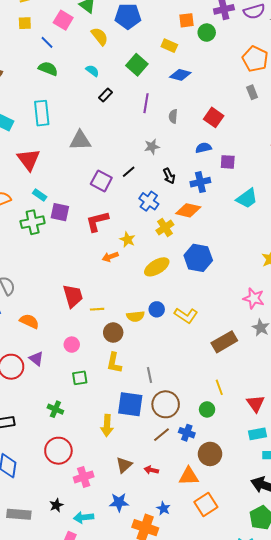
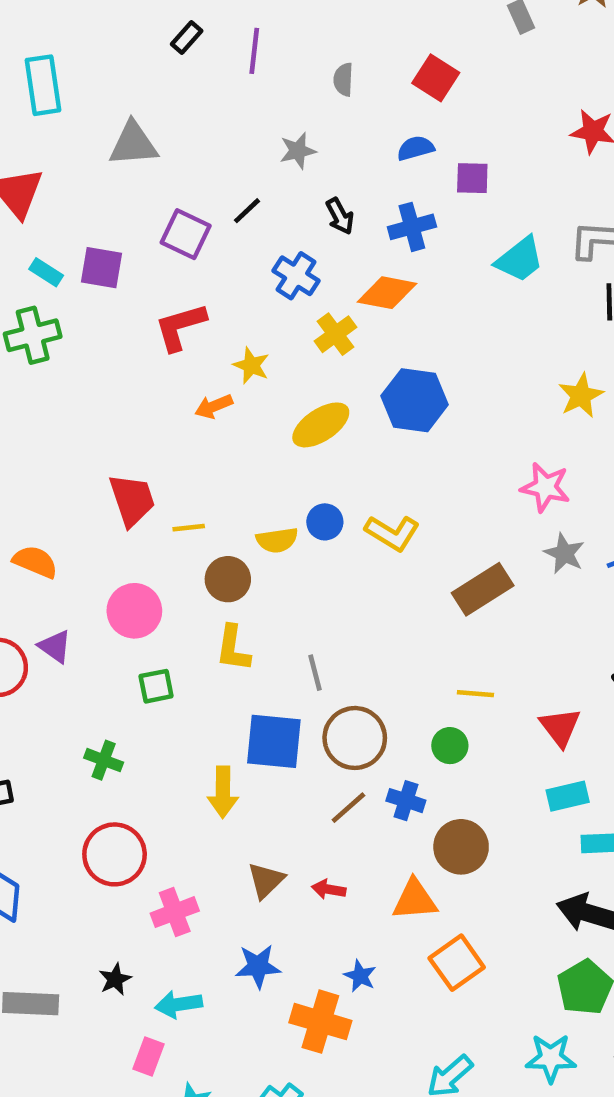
purple line: (146, 103) -> (254, 51), moved
purple square: (60, 212) -> (101, 268), moved
pink circle: (72, 345) -> (134, 611), size x1.5
yellow line: (219, 387) -> (475, 694), turned -63

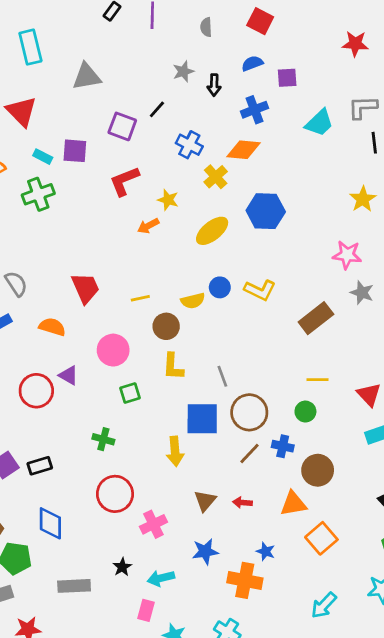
black arrow: (340, 216) -> (214, 85), moved, turned 35
red trapezoid: (132, 500) -> (85, 288), moved

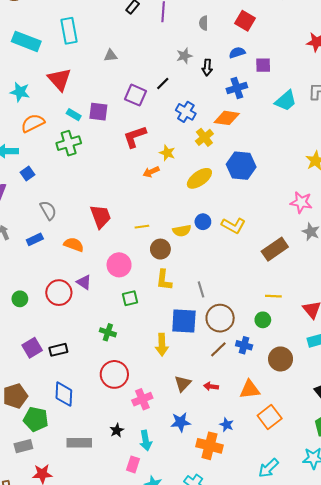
gray triangle: (87, 76) -> (111, 56), size x0.6
brown circle: (318, 470) -> (281, 359), moved
cyan arrow: (161, 578) -> (146, 441), turned -90

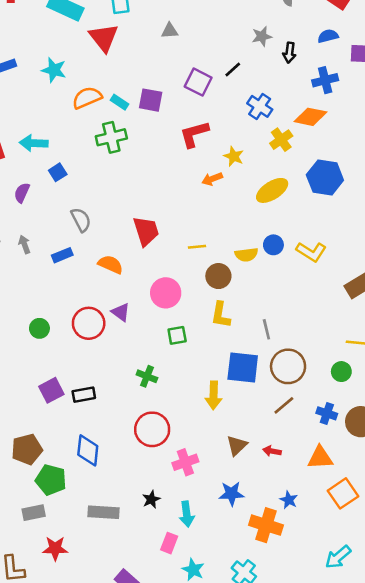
red triangle: (59, 79) -> (104, 38), moved
orange semicircle: (33, 123) -> (87, 98), moved
blue cross: (244, 345) -> (327, 413), moved

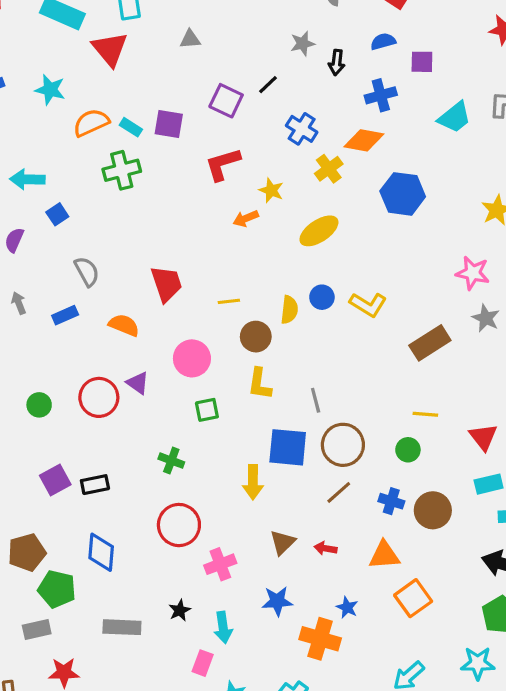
blue hexagon: (325, 177) -> (403, 194), moved
yellow semicircle: (246, 255) -> (289, 310), turned -75

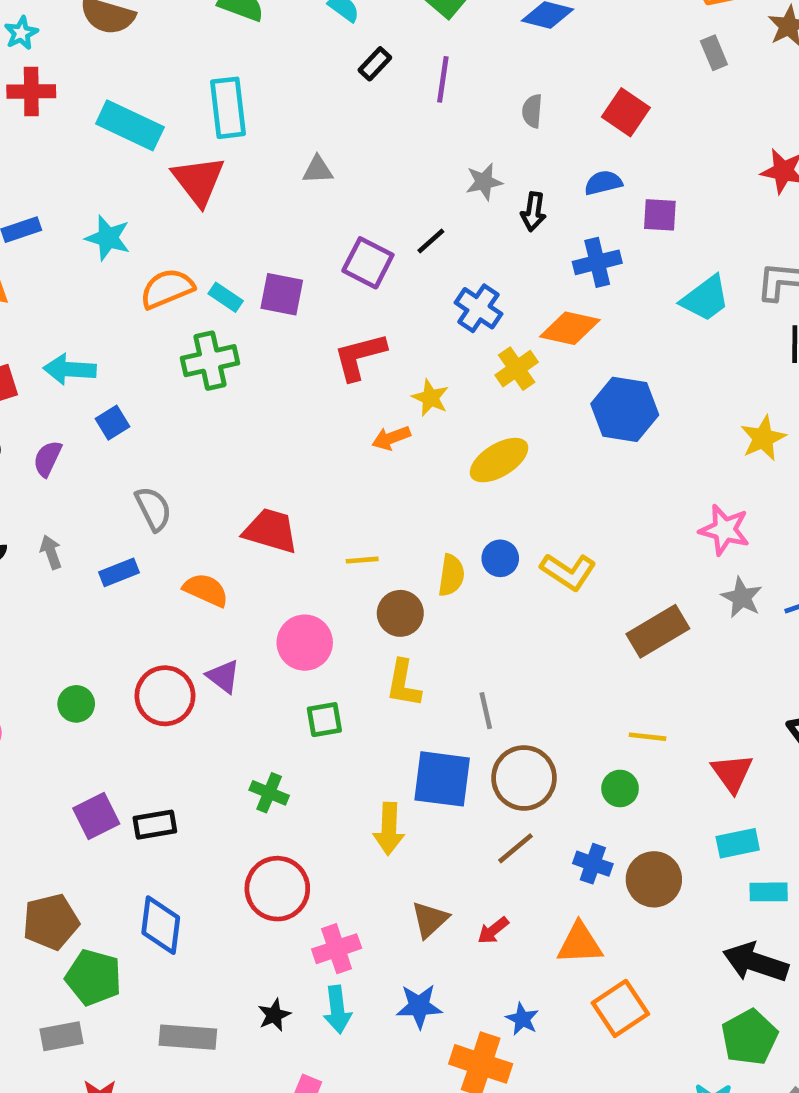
red trapezoid: (166, 284) -> (271, 531), turned -57
red arrow: (325, 548) -> (493, 930), turned -50
cyan arrow: (223, 627) -> (337, 1010), moved

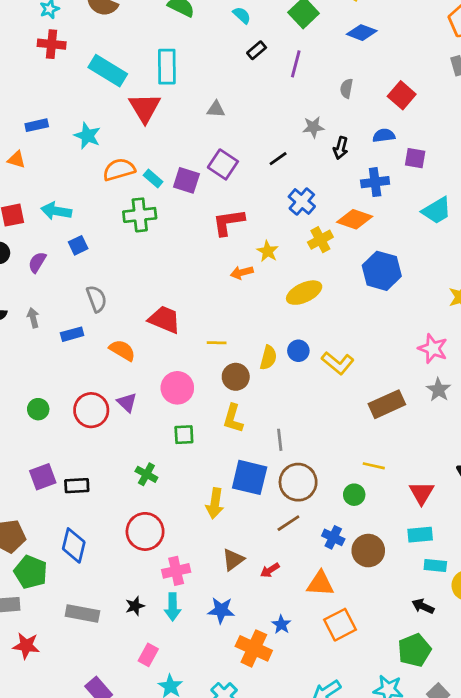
purple square: (368, 263) -> (223, 164), moved
black arrow: (756, 962) -> (423, 606), size x0.6

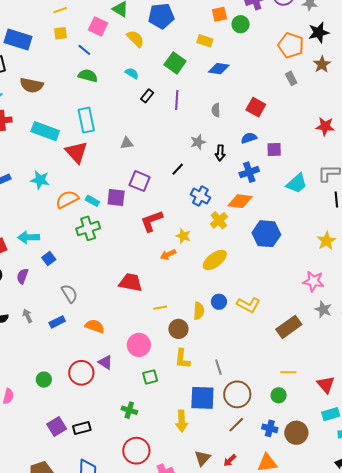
red trapezoid: (164, 319) -> (131, 282), moved

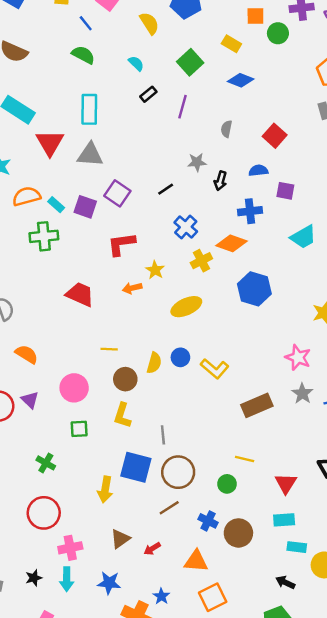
cyan rectangle: (86, 120) -> (89, 109), moved
gray triangle: (127, 143) -> (90, 155), moved, size x1.6
red trapezoid: (131, 282) -> (80, 294), moved

